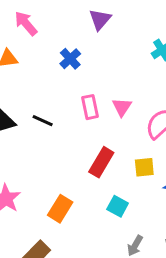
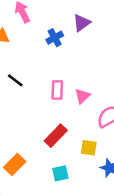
blue cross: (70, 59) -> (55, 38), moved
black line: (43, 121) -> (15, 80), moved
cyan square: (118, 206) -> (60, 173), turned 35

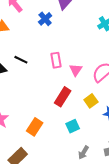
pink triangle: (82, 96) -> (76, 70), moved
yellow square: (89, 148) -> (91, 101), turned -32

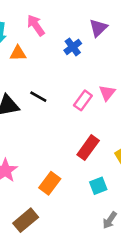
pink rectangle: (56, 60) -> (83, 100), turned 42
pink triangle: (76, 70) -> (107, 93), moved

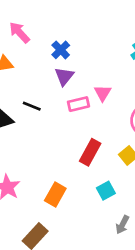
purple triangle: (98, 28) -> (64, 76), moved
pink rectangle: (83, 100) -> (79, 104), turned 48

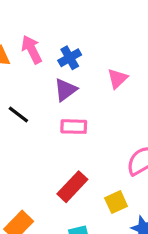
pink arrow: (19, 32) -> (32, 49), moved
pink triangle: (103, 93) -> (117, 79), moved

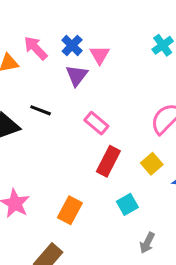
pink triangle: (117, 79) -> (100, 55), moved
pink rectangle: (74, 127) -> (96, 123), moved, turned 55

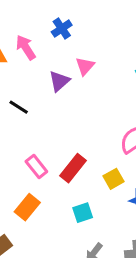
blue cross: (72, 45) -> (62, 28), moved
pink rectangle: (96, 123) -> (36, 166), moved

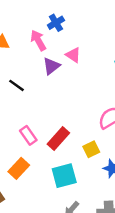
pink arrow: (26, 47) -> (38, 40), moved
pink triangle: (85, 66) -> (73, 55), turned -42
cyan square: (83, 213) -> (64, 176), size x1.5

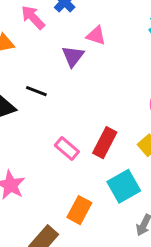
pink arrow: (38, 40) -> (33, 17), moved
orange rectangle: (19, 168) -> (79, 210), moved

